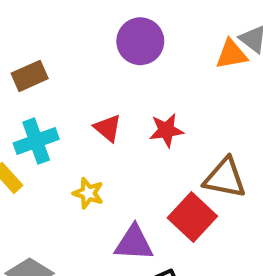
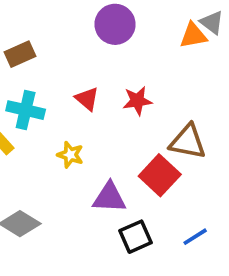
cyan cross: (36, 141) -> (26, 110), turned 33

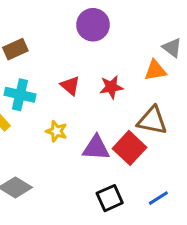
gray triangle: (212, 22) -> (172, 48), moved
orange triangle: (193, 35) -> (155, 70), moved
purple triangle: (109, 198) -> (96, 148), moved

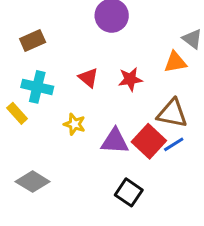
black square: (110, 198) -> (129, 192), turned -32
blue line: (158, 198) -> (174, 144), moved

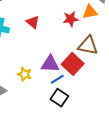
red star: (130, 79) -> (71, 19), moved
yellow star: (74, 124) -> (25, 74), moved
blue line: (174, 144) -> (57, 79), moved

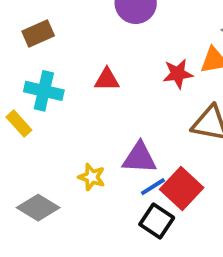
red triangle: (33, 22) -> (107, 79), turned -40
red square: (73, 64) -> (182, 188), moved

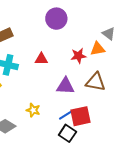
purple triangle: (139, 158) -> (65, 86), moved
red square: (182, 188) -> (80, 116), turned 35

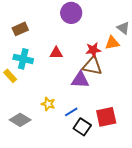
brown triangle: (96, 82) -> (92, 66), moved
blue line: (65, 115) -> (71, 112), moved
red square: (80, 116) -> (106, 117), moved

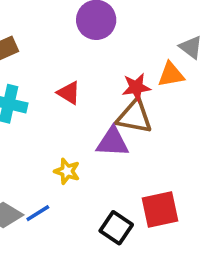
red triangle: (56, 53) -> (69, 93), turned 32
yellow star: (48, 104) -> (67, 171), moved
blue line: (71, 112) -> (38, 213), moved

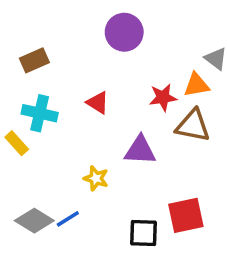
brown triangle: (134, 117) -> (193, 126), moved
black square: (116, 228) -> (144, 233), turned -32

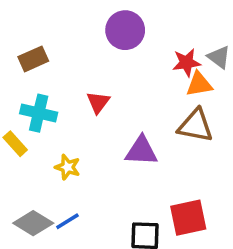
red star: (163, 97) -> (186, 63), moved
red triangle: (98, 103) -> (98, 102), turned 35
yellow star: (96, 178) -> (67, 167), moved

